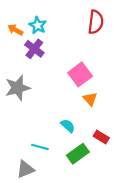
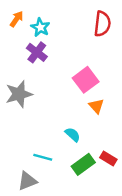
orange arrow: (15, 30) -> (17, 19), moved, turned 96
red rectangle: (101, 137) -> (108, 158), moved

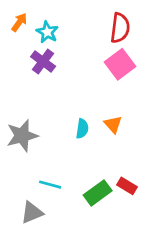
pink square: (86, 80) -> (120, 64), moved
gray star: (19, 94) -> (22, 136), moved
cyan semicircle: (73, 135) -> (82, 129), moved, turned 56

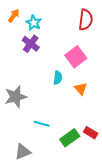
pink square: (120, 64) -> (76, 57), moved
cyan semicircle: (82, 129) -> (58, 78), moved
cyan line: (50, 185) -> (42, 124), moved

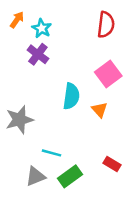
pink square: (76, 57) -> (108, 74), moved
cyan semicircle: (58, 78) -> (71, 96), size x1.5
green rectangle: (70, 138) -> (70, 176), moved
gray triangle: (23, 152) -> (35, 176), moved

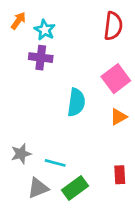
purple cross: (38, 54) -> (41, 58), turned -30
orange triangle: (100, 110) -> (118, 117), moved, turned 42
gray star: (19, 120) -> (21, 154), moved, size x0.7
red rectangle: (112, 164) -> (120, 175), turned 56

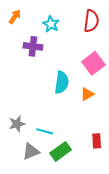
cyan star: (45, 30) -> (51, 24), moved
orange triangle: (118, 117) -> (87, 94), moved

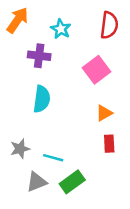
orange arrow: (15, 17) -> (17, 20), size x1.5
pink square: (93, 63) -> (96, 70), moved
cyan semicircle: (62, 82) -> (42, 99), moved
red rectangle: (97, 141) -> (109, 144), moved

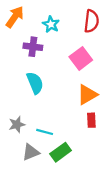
cyan semicircle: (42, 99) -> (35, 83), turned -30
orange triangle: (104, 113) -> (87, 95), size x1.5

